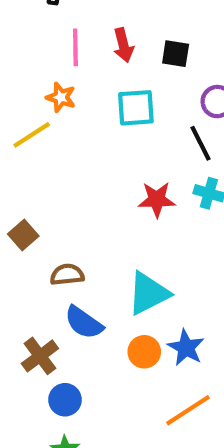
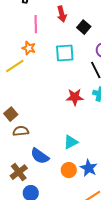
red arrow: (123, 45) -> (62, 14), moved
black square: (176, 54) -> (84, 27), turned 32
brown semicircle: (67, 275) -> (21, 131), moved
cyan triangle: (148, 293) -> (71, 142), size x0.7

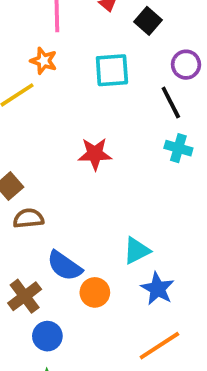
red star: (75, 97) -> (95, 154), moved
cyan triangle: (71, 142) -> (137, 251), moved
orange circle: (69, 170) -> (95, 292), moved

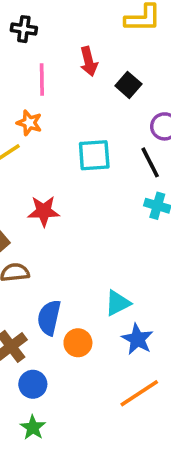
cyan square: (112, 70) -> (94, 155), moved
red star: (95, 154) -> (44, 211), moved
blue semicircle: (64, 266) -> (49, 318), turned 68

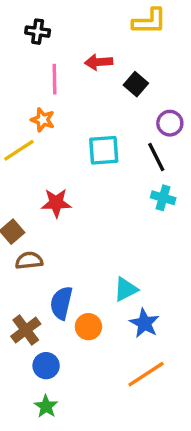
red arrow: (89, 61) -> (99, 62), turned 100

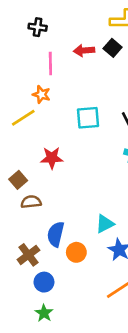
black square: (136, 84) -> (113, 48), moved

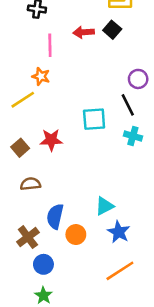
cyan square: (88, 118) -> (94, 119), moved
brown square: (18, 180) -> (20, 148), moved

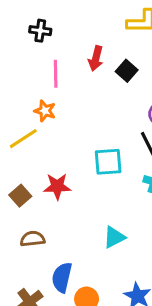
black square: (112, 30) -> (127, 71), moved
red arrow: (84, 32) -> (96, 58), turned -72
cyan triangle: (104, 206) -> (114, 237), moved

